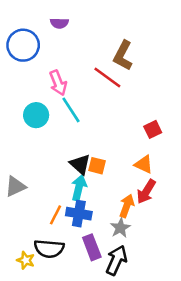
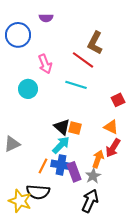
cyan line: (71, 110) -> (76, 85), moved, turned -40
cyan arrow: (79, 188) -> (61, 145), turned 30
purple rectangle: (92, 247) -> (74, 172), moved
yellow star: (26, 260) -> (20, 201), size x1.6

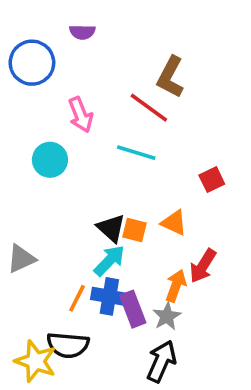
orange triangle: (111, 127) -> (174, 223), moved

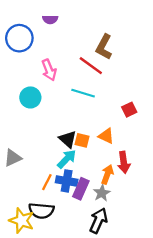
red arrow: (203, 266) -> (124, 162), turned -40
purple rectangle: (133, 309) -> (81, 189), turned 45

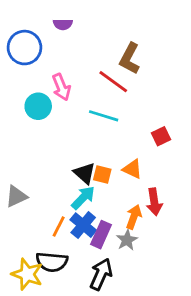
cyan circle: (30, 97) -> (38, 106), moved
blue cross: (67, 181) -> (83, 225), turned 30
black arrow: (98, 221) -> (101, 274), moved

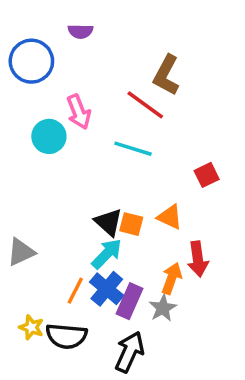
yellow star: (27, 274) -> (31, 327), moved, size x0.6

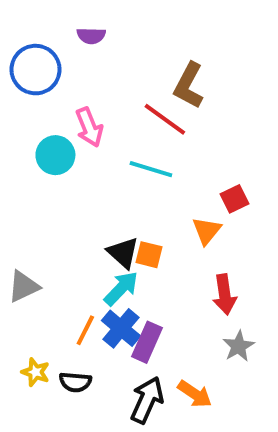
orange triangle: (170, 217) -> (207, 231), moved, turned 44
orange arrow: (172, 278) -> (195, 394), moved, turned 104
gray star: (163, 308) -> (239, 346), moved
black semicircle: (66, 336) -> (75, 382), size x0.7

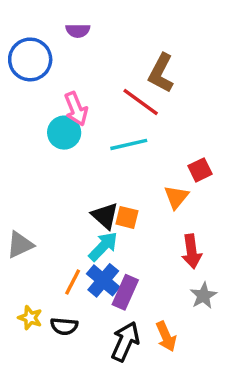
cyan circle: (55, 155) -> (64, 133), moved
cyan line: (151, 169) -> (129, 144), turned -30
orange arrow: (195, 394) -> (166, 336), turned 32

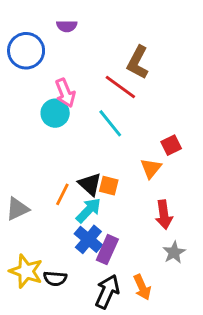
cyan line: (129, 144) -> (110, 123), turned 64
orange line: (73, 282) -> (62, 194), moved
yellow star: (30, 318) -> (26, 271), size x1.6

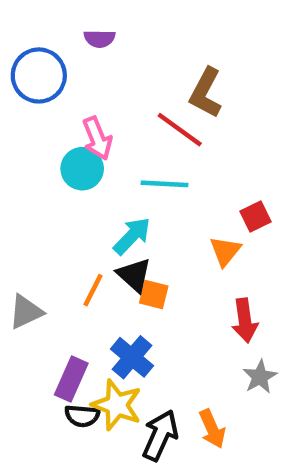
cyan line: (110, 123) -> (165, 184), turned -48
orange square: (109, 186) -> (154, 294), moved
cyan arrow: (88, 210) -> (132, 236), moved
purple rectangle: (107, 250) -> (71, 379), moved
yellow star: (26, 271) -> (117, 405), moved

